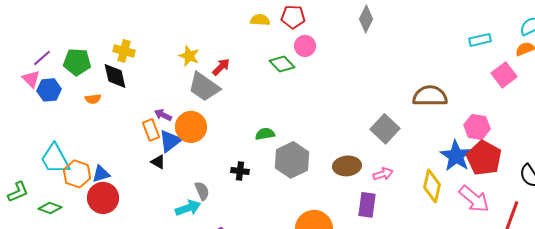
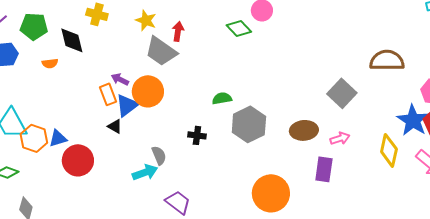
yellow cross: (124, 51) -> (97, 14), moved
red arrow: (221, 67) -> (178, 31), turned -36
red circle: (103, 198) -> (78, 160), moved

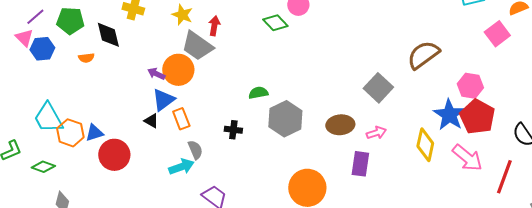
brown semicircle: (387, 60) -> (423, 55), turned -36
orange circle: (148, 91) -> (178, 70), moved
orange rectangle: (108, 94) -> (181, 119), moved

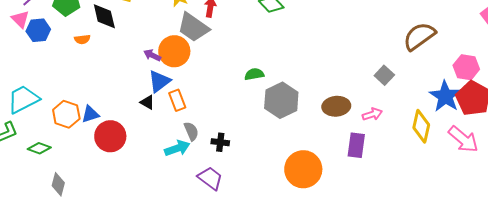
gray square: (378, 88) -> (384, 75), moved, size x0.7
cyan trapezoid: (48, 118) -> (23, 99), moved, turned 92
black cross: (233, 130) -> (220, 142), moved

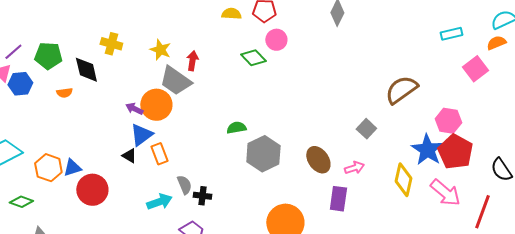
brown ellipse: (336, 106) -> (318, 160), turned 60
gray semicircle: (191, 131) -> (184, 185), moved

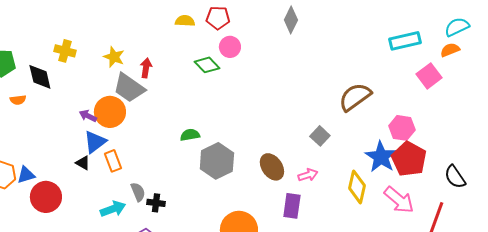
cyan rectangle: (451, 34) -> (405, 41), size x1.4

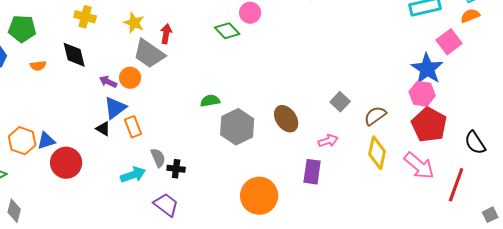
black diamond: (40, 77) -> (74, 55), moved
brown semicircle: (355, 97) -> (375, 116), moved, size x0.7
orange circle: (110, 112) -> (130, 78), size x0.7
blue star: (381, 157) -> (427, 69), moved
brown ellipse: (272, 167) -> (286, 119), moved

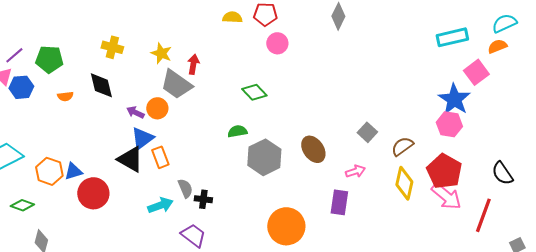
green diamond: (227, 31) -> (254, 92), moved
red pentagon: (429, 125) -> (444, 171), moved
black triangle: (103, 129) -> (130, 159), size x1.8

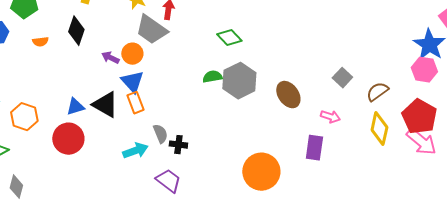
black diamond: (101, 85) -> (76, 31), turned 32
blue triangle: (142, 138) -> (132, 82), moved, turned -35
gray hexagon: (264, 157) -> (239, 81), moved
blue triangle: (73, 171) -> (75, 107), moved
pink arrow: (355, 171) -> (330, 117), turned 36

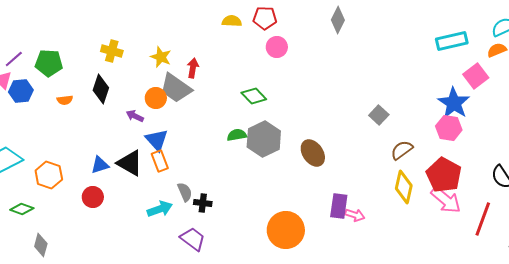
orange circle: (132, 54) -> (156, 98), moved
gray square: (342, 78) -> (379, 115), moved
pink arrow: (330, 117) -> (355, 215), moved
red circle: (68, 139) -> (93, 197), size x0.7

